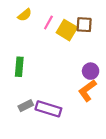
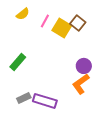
brown square: (84, 25) -> (78, 23), turned 35
green rectangle: (19, 67) -> (18, 62), turned 36

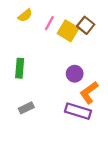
green rectangle: (18, 62) -> (20, 68), turned -36
purple circle: (84, 66) -> (75, 74), moved
purple rectangle: (45, 101) -> (78, 111), moved

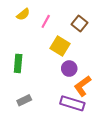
yellow square: (68, 31) -> (60, 46), moved

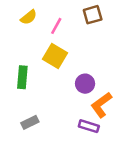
brown square: (79, 24) -> (93, 15), moved, turned 35
yellow square: (60, 46) -> (55, 56), moved
purple rectangle: (72, 103) -> (89, 126), size x0.7

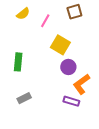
yellow square: (55, 56) -> (60, 45), moved

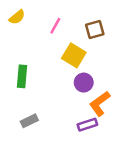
brown square: (74, 12) -> (95, 29), moved
yellow semicircle: (23, 14) -> (17, 17), moved
purple rectangle: (71, 101) -> (87, 125), turned -35

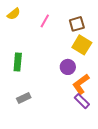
yellow square: (74, 55) -> (82, 45), moved
purple rectangle: (87, 125) -> (82, 101), moved, turned 63

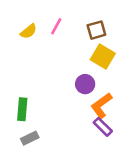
yellow semicircle: (14, 14) -> (29, 31), moved
green rectangle: (18, 62) -> (22, 109), moved
gray rectangle: (24, 98) -> (30, 138), moved

